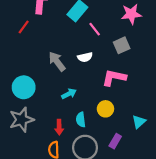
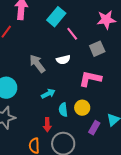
cyan semicircle: (81, 120) -> (63, 110), moved
red arrow: (59, 127) -> (47, 125), moved
purple rectangle: (115, 141) -> (94, 128), moved

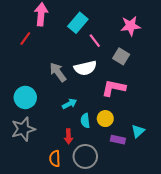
gray square: (97, 49) -> (121, 56), turned -35
white semicircle: (63, 60) -> (85, 68), size x1.5
purple rectangle: (94, 128) -> (118, 140), turned 72

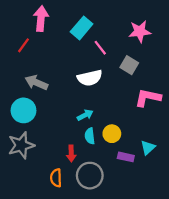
gray arrow: (58, 72) -> (36, 83), moved, turned -30
pink L-shape: (114, 88) -> (148, 98), moved
cyan arrow: (69, 104) -> (85, 115), moved

